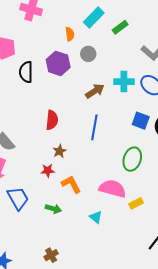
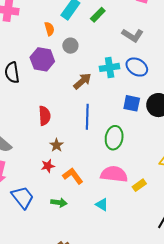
green ellipse: (132, 159) -> (114, 138), moved

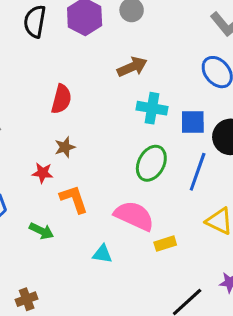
cyan cross: (110, 67) -> (152, 108), moved
blue square: (132, 103) -> (193, 122), turned -30
blue line: (87, 117) -> (198, 172), moved
cyan triangle: (102, 205) -> (102, 254), turned -40

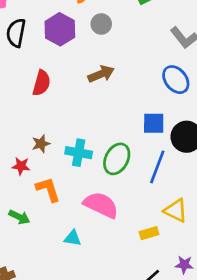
red semicircle: (61, 99) -> (41, 83), moved
cyan cross: (152, 108) -> (79, 153), moved
yellow rectangle: (165, 244) -> (149, 233), moved

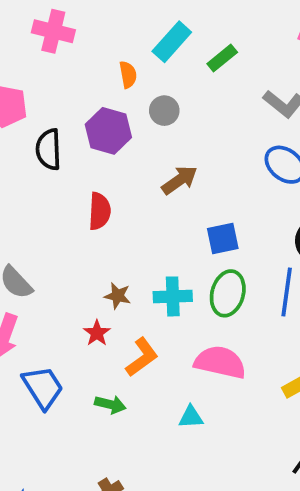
blue square: (154, 123) -> (223, 239), moved
brown star: (41, 144) -> (118, 296), turned -30
red star: (21, 166) -> (97, 333), turned -30
orange L-shape: (48, 189) -> (142, 357), turned 84

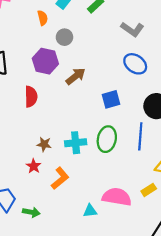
purple hexagon: (108, 131) -> (45, 61), moved
blue square: (223, 239) -> (111, 99), moved
pink semicircle: (220, 362) -> (117, 197), moved
green arrow: (110, 404) -> (31, 212), moved

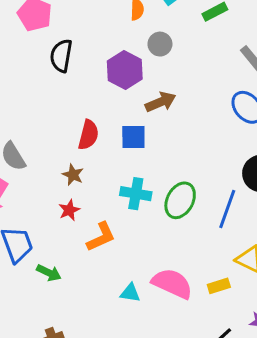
red semicircle: (31, 97) -> (88, 135), moved
blue square: (111, 99) -> (133, 137), moved
brown star: (44, 144) -> (73, 175), moved

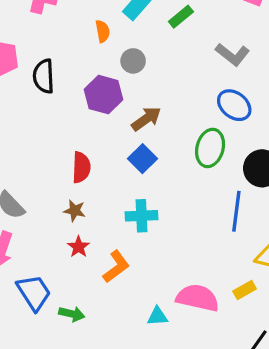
black semicircle: (61, 56) -> (44, 76), moved
blue square: (133, 137) -> (143, 159), moved, turned -32
green ellipse: (180, 200) -> (210, 148), moved

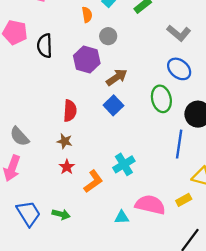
green ellipse: (210, 148) -> (161, 99), turned -30
cyan cross: (141, 216) -> (124, 164), moved, turned -30
blue trapezoid: (34, 293) -> (28, 213), moved

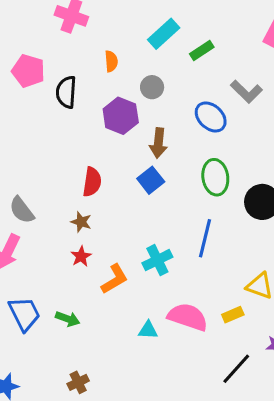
orange semicircle: (87, 15) -> (111, 61), moved
blue ellipse: (179, 69) -> (211, 117), moved
brown arrow: (117, 77) -> (158, 143), turned 125
blue line: (179, 144) -> (205, 238), moved

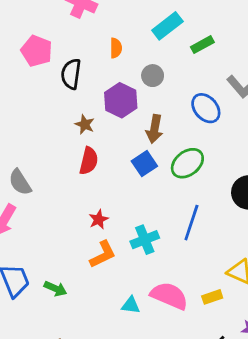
green ellipse: (215, 177) -> (187, 163), moved, turned 56
brown star: (81, 222) -> (85, 124), moved
red star: (81, 256) -> (99, 219), moved

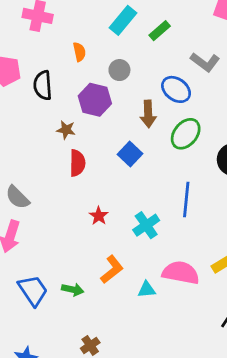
brown arrow: (154, 129) -> (148, 114), moved
green ellipse: (187, 163) -> (186, 134), moved
orange L-shape: (103, 254) -> (112, 269), moved

